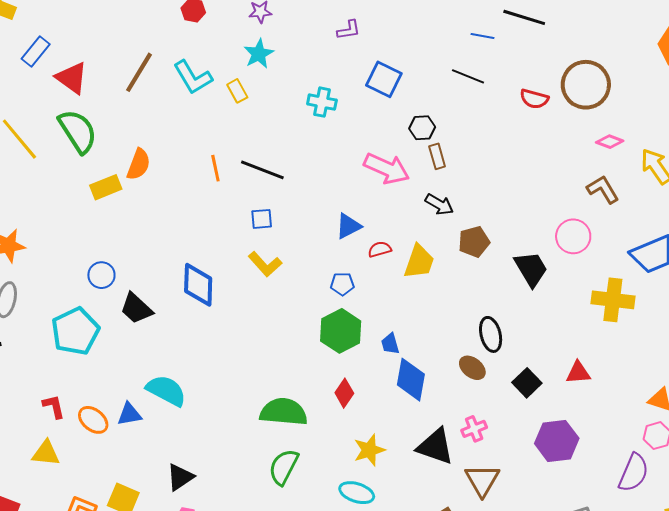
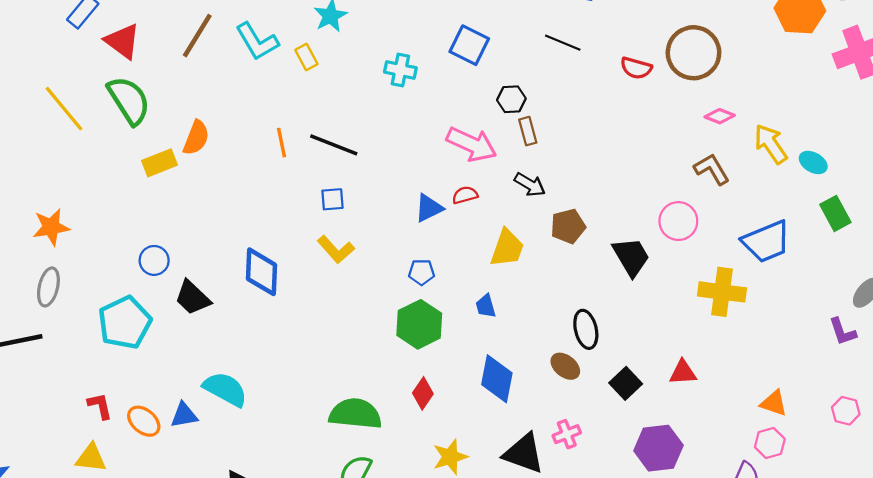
red semicircle: (380, 249) -> (465, 195), moved
blue trapezoid: (390, 344) -> (486, 306), moved

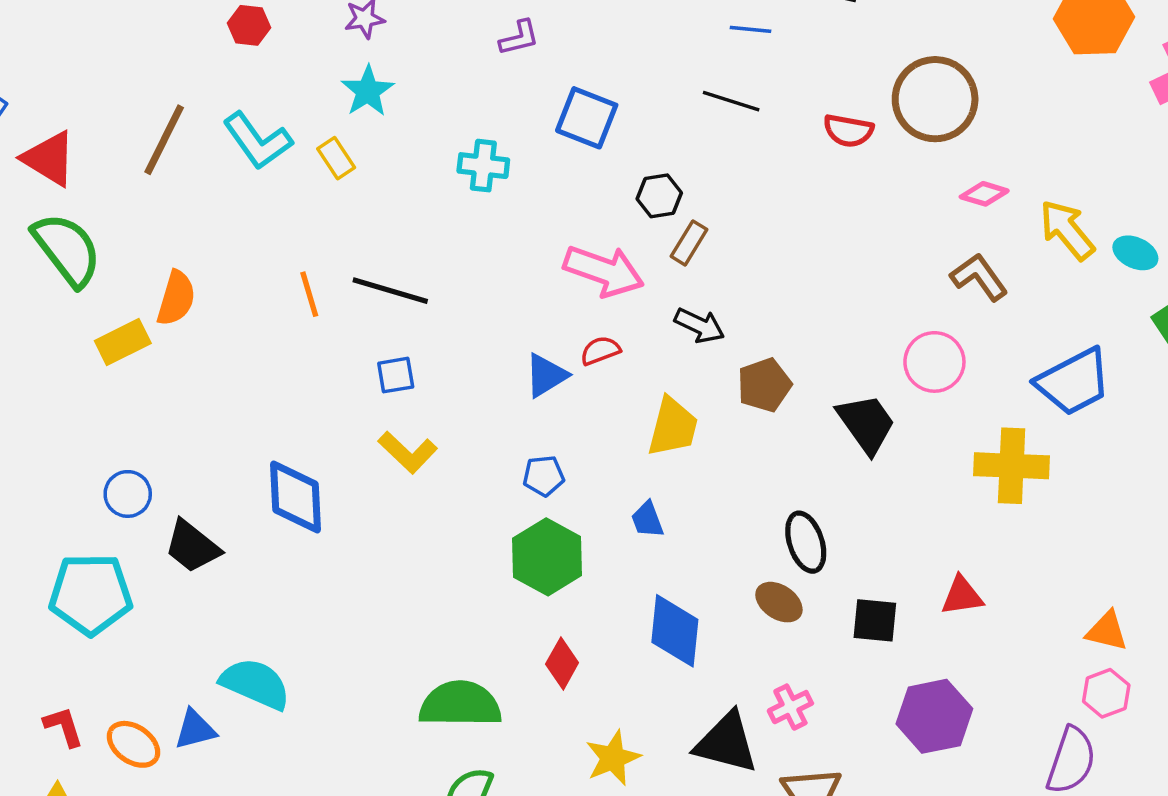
brown rectangle: (528, 131) -> (689, 243), turned 52
cyan pentagon: (125, 323) -> (91, 594), turned 30
black square: (626, 383) -> (875, 620), turned -36

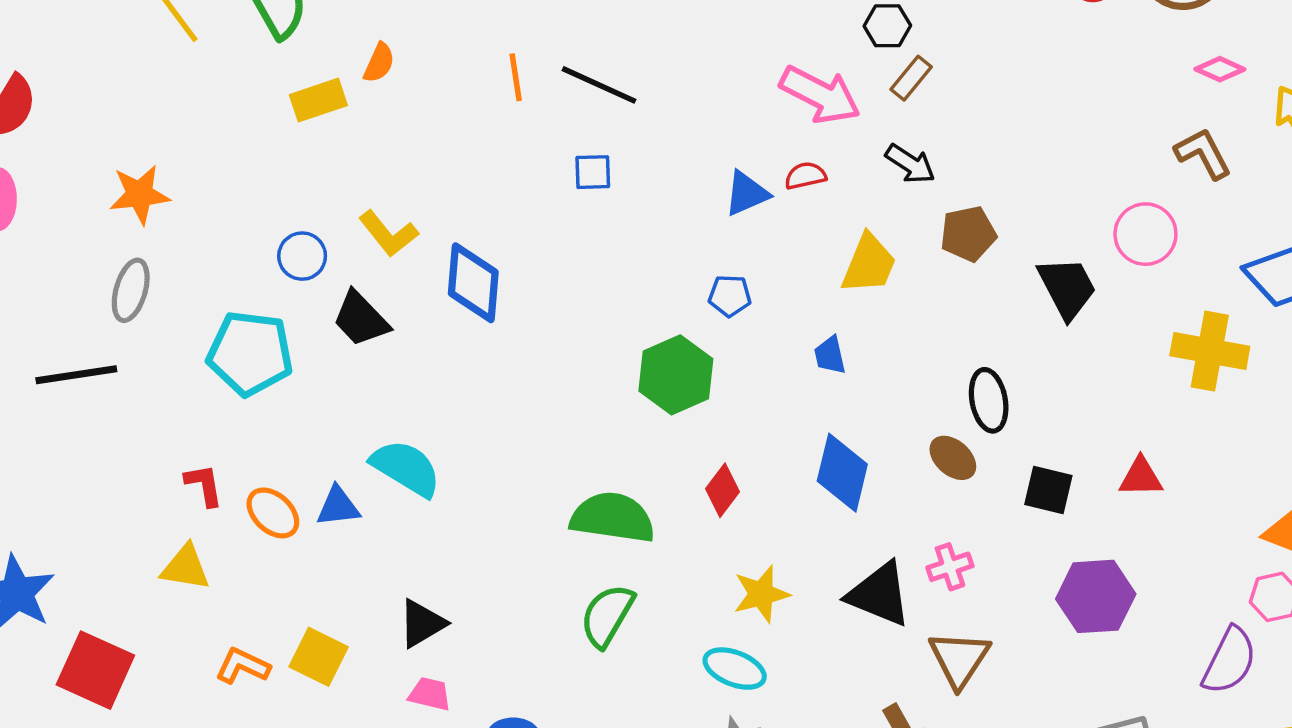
orange semicircle: (176, 298) -> (379, 63), size x0.7
yellow L-shape: (408, 452) -> (388, 234), moved
green hexagon: (547, 557) -> (676, 375), moved

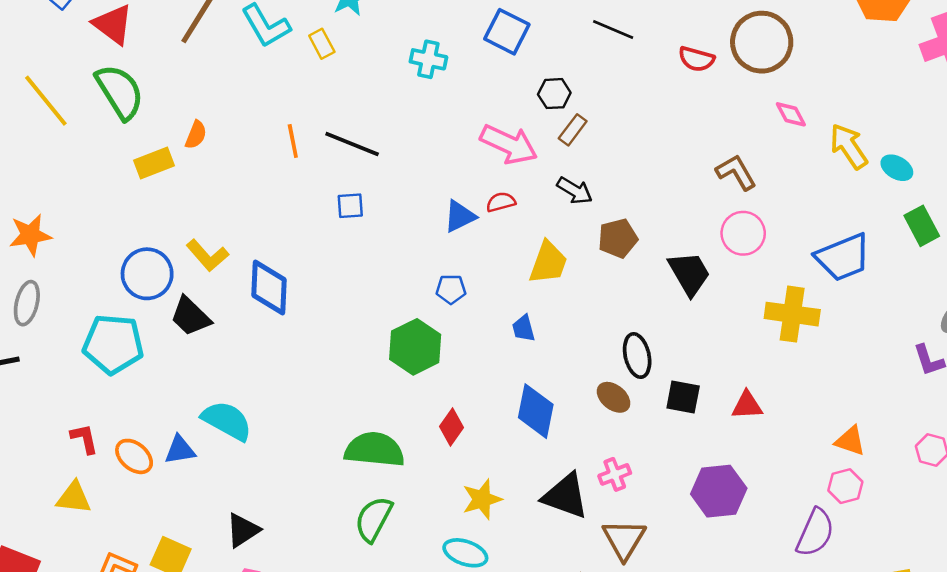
pink diamond: (1220, 69) -> (791, 114), turned 40
brown L-shape: (1203, 154) -> (736, 172), moved
blue circle: (302, 256) -> (147, 274), size x1.5
black square: (1048, 490) -> (683, 397), moved

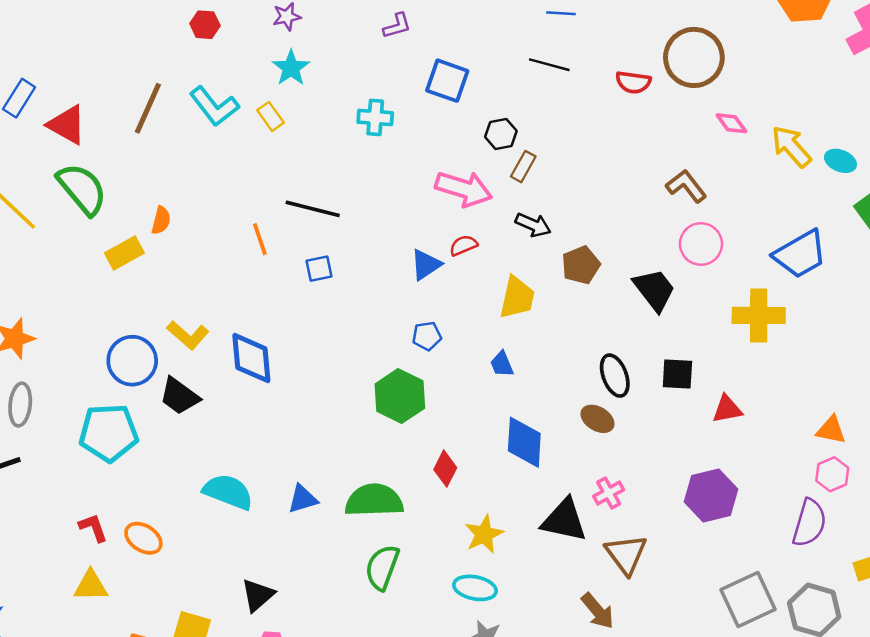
orange line: (293, 141) -> (260, 239), moved
black square: (683, 397) -> (677, 374), moved
blue triangle: (180, 450) -> (303, 499), moved

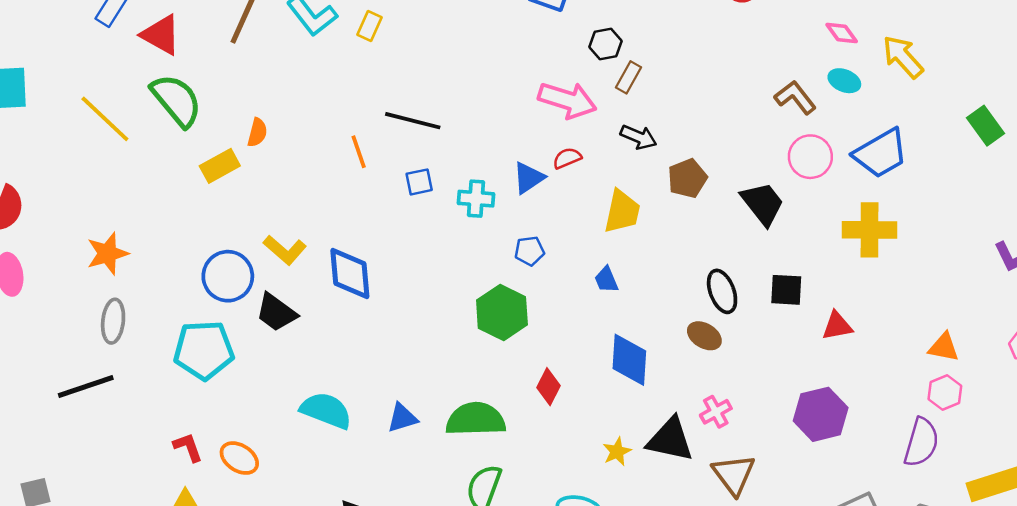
yellow rectangle: (270, 116) -> (369, 26), turned 60
cyan cross: (375, 117) -> (476, 199), moved
cyan ellipse: (840, 161) -> (844, 81), moved
blue trapezoid: (800, 254) -> (881, 153), moved
yellow star: (484, 534) -> (617, 452), moved, size x0.7

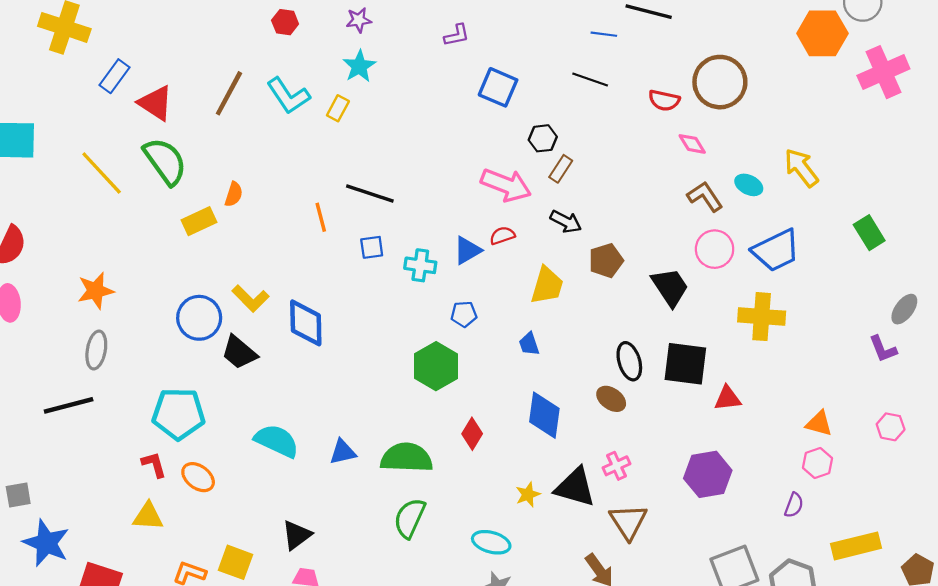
pink diamond: (842, 33) -> (692, 144), moved
black square: (786, 290) -> (685, 364), size x1.5
cyan pentagon: (204, 350) -> (179, 414), moved
purple semicircle: (921, 442) -> (794, 505), size x0.6

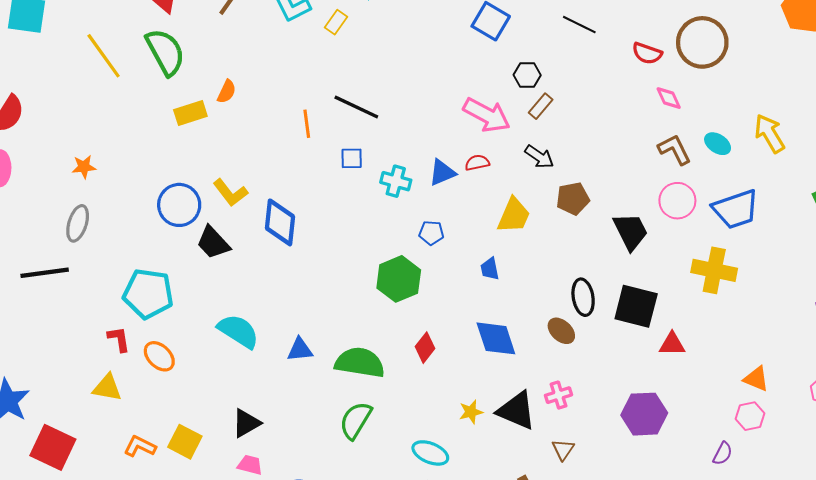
orange star: (95, 291) -> (84, 167), size x0.7
blue diamond: (544, 415) -> (496, 338), turned -33
brown triangle: (628, 522) -> (563, 450), size x0.6

